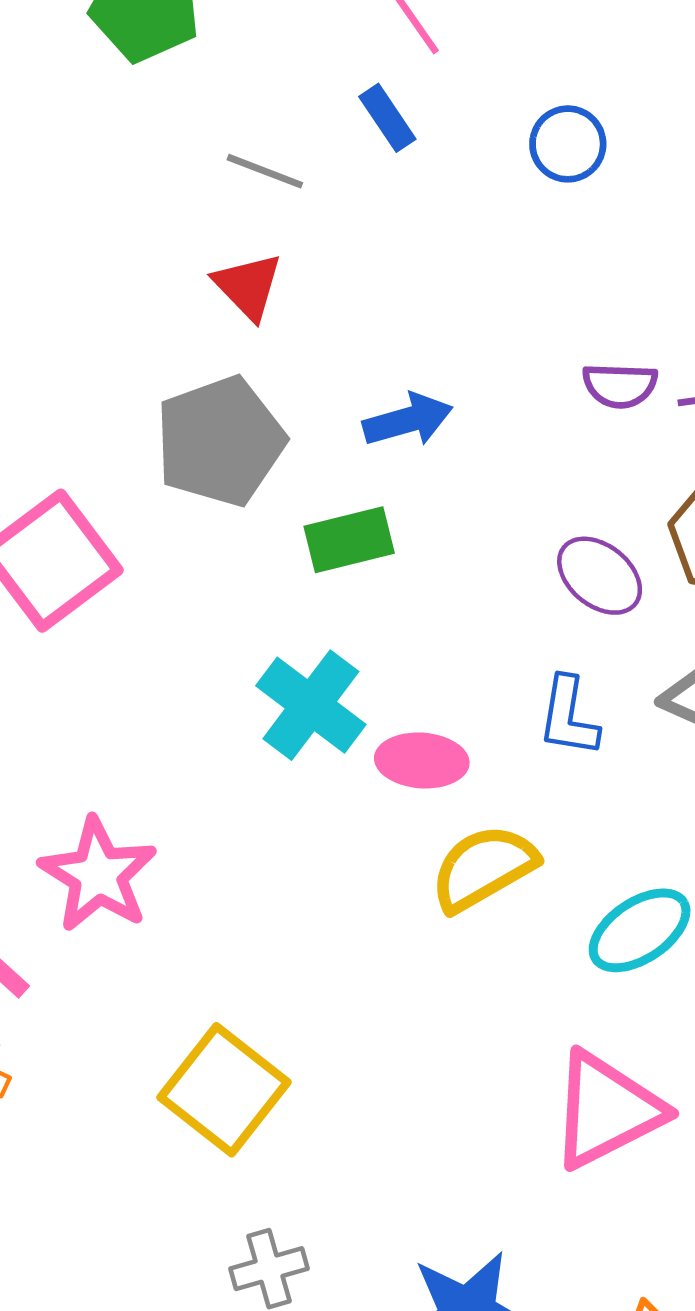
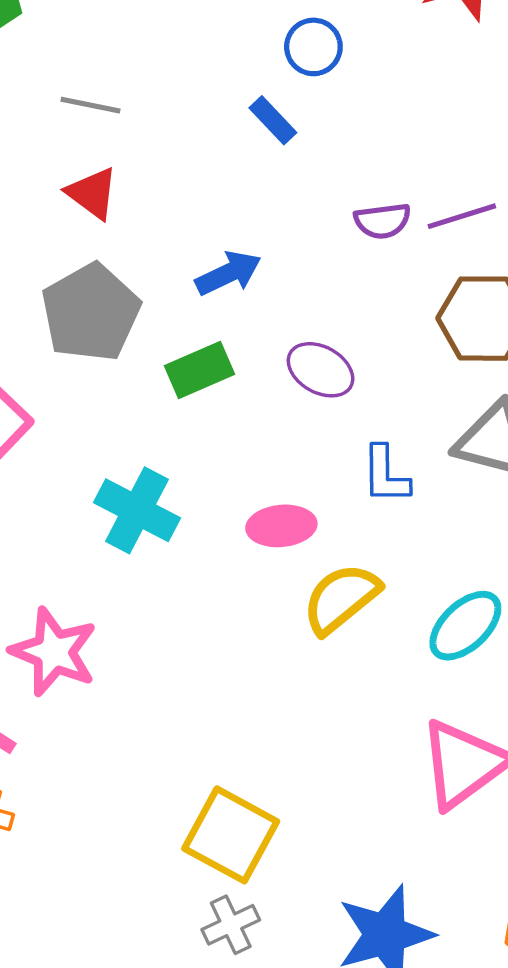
blue rectangle: (387, 118) -> (273, 120), moved
purple ellipse: (600, 576) -> (321, 370), moved
cyan cross: (311, 705) -> (137, 510), moved
yellow square: (224, 1090) -> (231, 835), moved

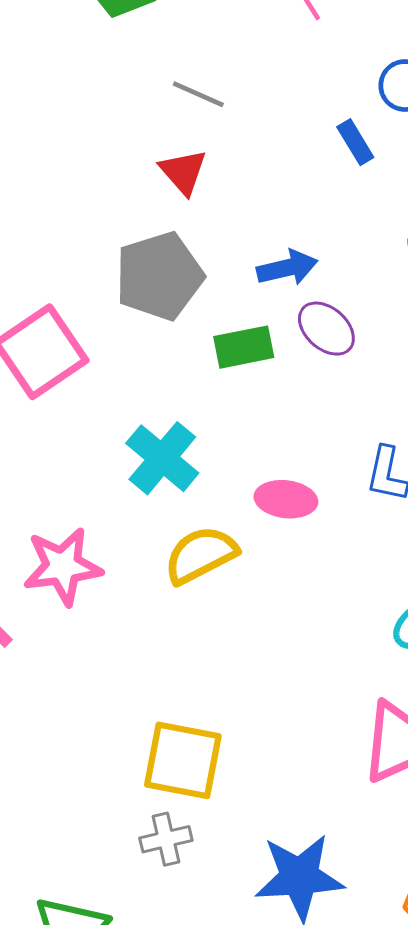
purple ellipse: (321, 370) -> (326, 329), moved
yellow semicircle: (341, 598) -> (201, 555), moved
pink star: (54, 652) -> (63, 566), turned 30
yellow square: (231, 835) -> (183, 760), turned -30

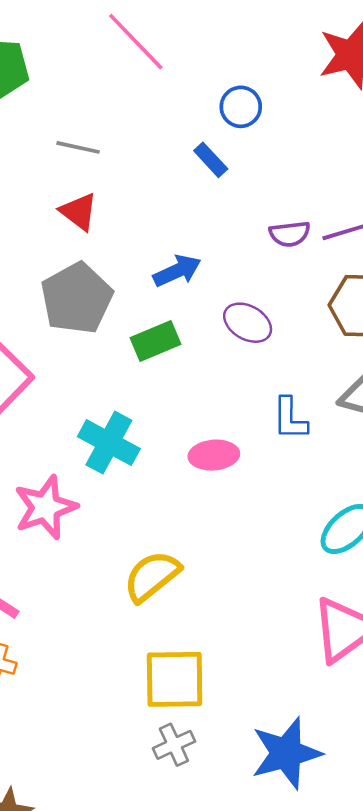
purple ellipse: (326, 329) -> (248, 323), moved
yellow semicircle: (201, 555) -> (152, 576), moved
pink star: (63, 566) -> (45, 507), moved

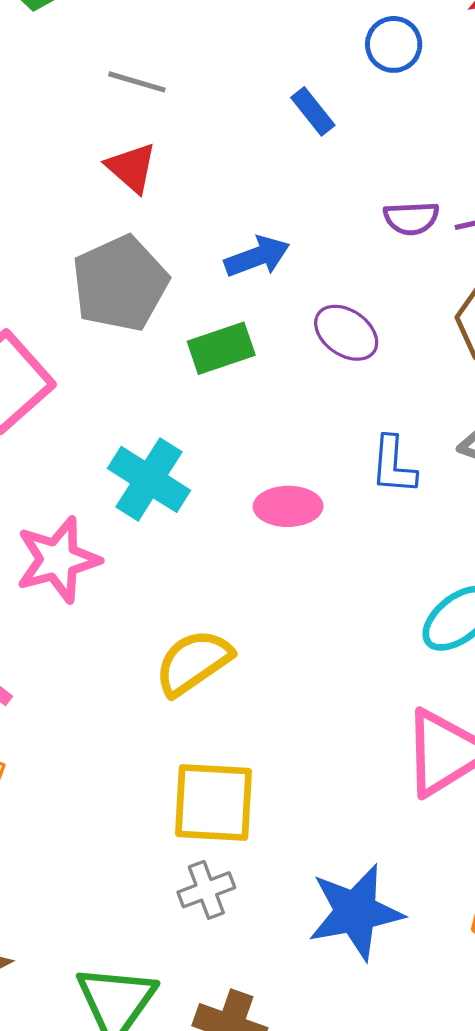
blue circle: (241, 107) -> (394, 44), moved

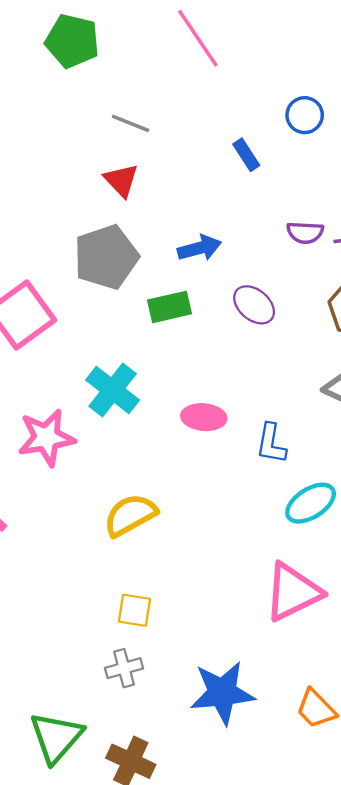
blue L-shape: (393, 465) -> (271, 444), moved
yellow square: (214, 803) -> (135, 610), size x0.6

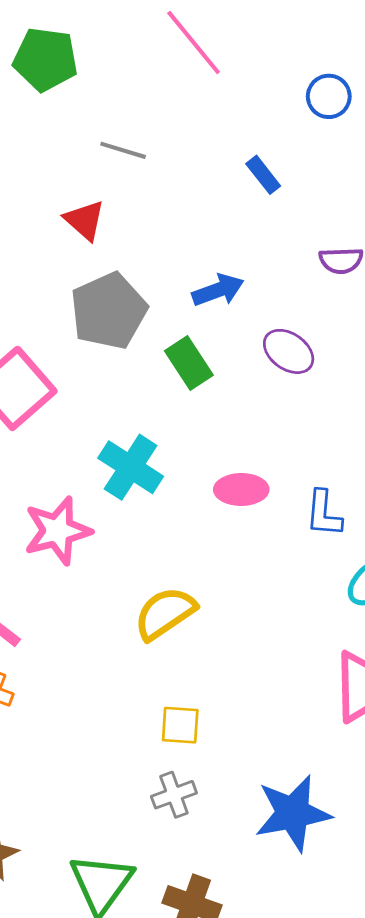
blue circle: (305, 115) -> (329, 96), moved
red triangle: (121, 180) -> (85, 220), moved
green rectangle: (169, 307) -> (189, 363), turned 75

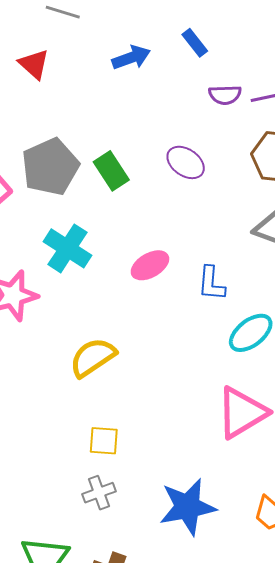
blue rectangle: (263, 175) -> (195, 43), moved
blue arrow: (218, 290) -> (131, 58), moved
gray pentagon: (109, 311) -> (50, 167), moved
pink ellipse: (241, 490) -> (150, 265), turned -30

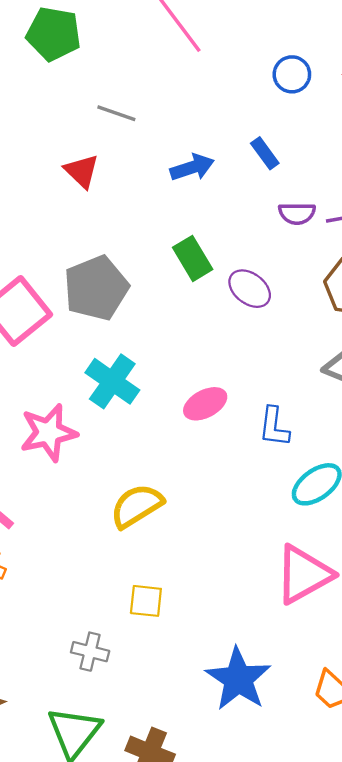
green rectangle: (111, 171) -> (193, 258), moved
gray cross: (99, 493) -> (90, 652), moved, turned 32
blue star: (188, 507) -> (238, 679), turned -30

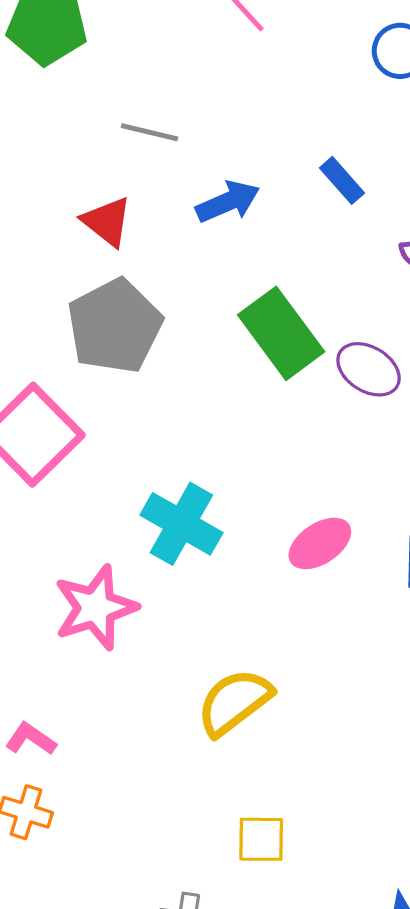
blue rectangle: (265, 153) -> (342, 180), moved
blue arrow: (192, 167) -> (228, 202), moved
green rectangle: (193, 258) -> (281, 333), size x1.4
gray pentagon: (96, 288) -> (115, 326), moved

